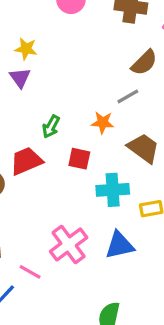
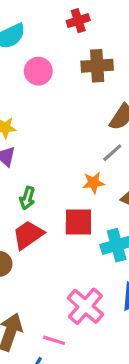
green arrow: (51, 127) -> (27, 198), moved
red square: (79, 159) -> (78, 222), size x1.4

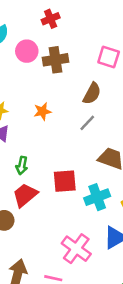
brown cross: (97, 66) -> (56, 60), moved
pink circle: (38, 71) -> (27, 51), moved
orange star: (93, 183) -> (42, 111), moved

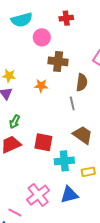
brown cross: (56, 60) -> (58, 61), moved
brown semicircle: (92, 93) -> (82, 82), turned -36
gray line: (87, 123) -> (72, 103), turned -72

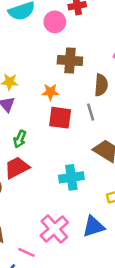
pink circle: (42, 37) -> (55, 22), moved
red square: (43, 142) -> (60, 118), moved
cyan cross: (64, 161) -> (71, 177), moved

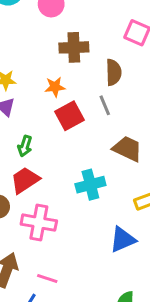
red square: (60, 118) -> (70, 116), turned -30
pink cross: (54, 229) -> (39, 223), moved, turned -32

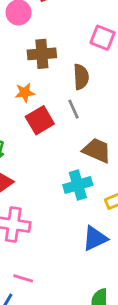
cyan cross: (90, 185) -> (78, 185), moved

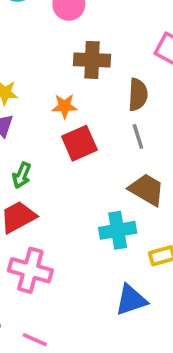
gray line: (73, 109) -> (138, 136), moved

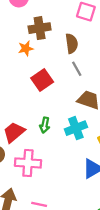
orange star: (65, 106) -> (26, 48), moved
green arrow: (22, 175) -> (45, 125), moved

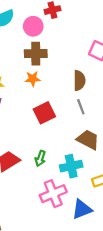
brown cross: (40, 28) -> (36, 54), moved
pink cross: (28, 163) -> (53, 194), moved, turned -35

